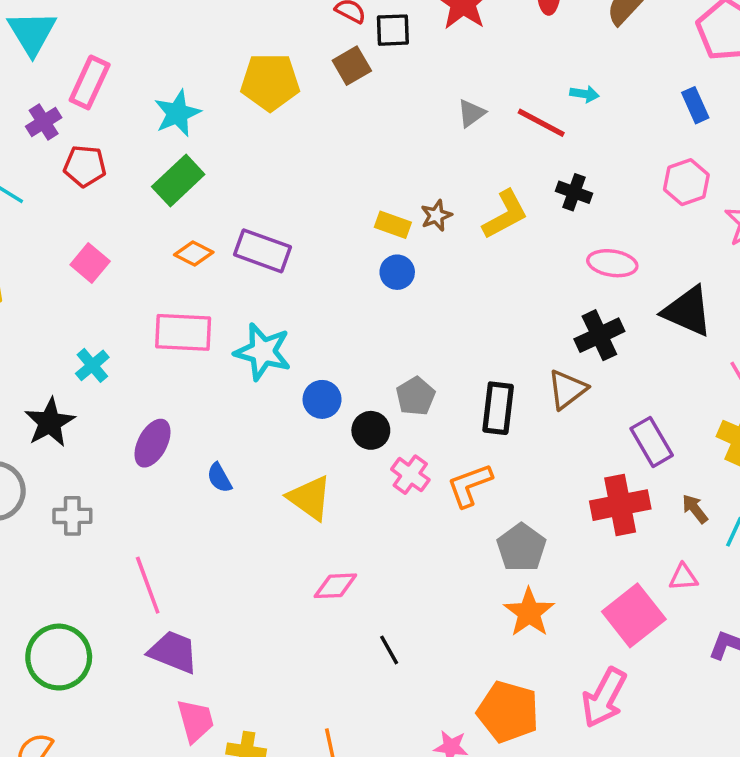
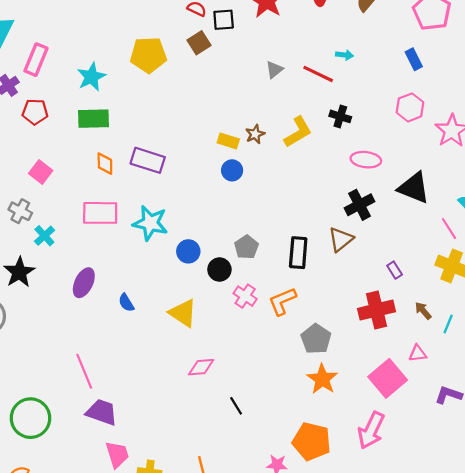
green rectangle: (178, 181) -> (94, 119), turned 44
orange diamond: (194, 254) -> (105, 164), turned 65
purple rectangle: (652, 442) -> (395, 270), size x0.6
gray cross: (72, 516) -> (20, 211), moved, turned 30

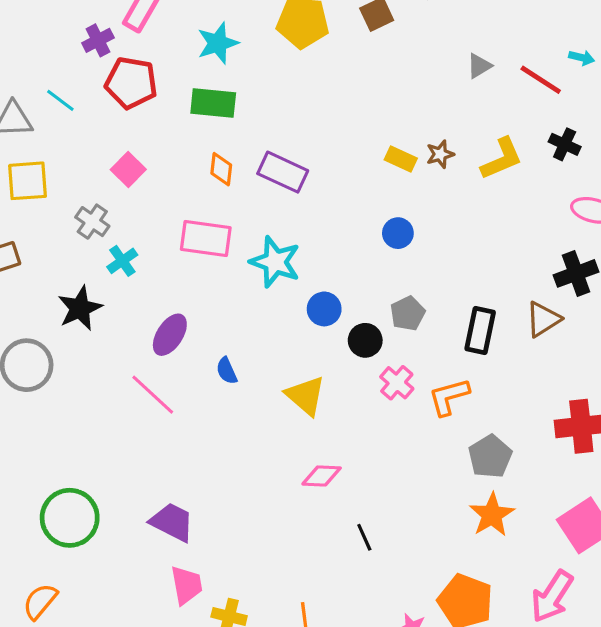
red pentagon: (35, 112) -> (131, 83), size x1.4
blue circle: (232, 170) -> (398, 233), moved
pink line: (84, 371) -> (153, 395), moved, turned -32

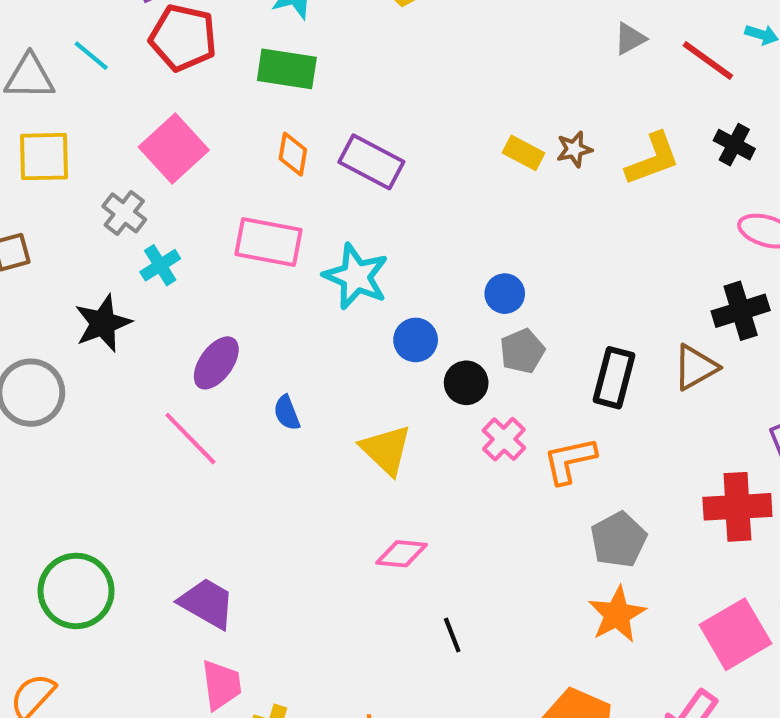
pink square: (128, 169) -> (174, 149), size x1.5
blue circle: (398, 233) -> (505, 294), moved

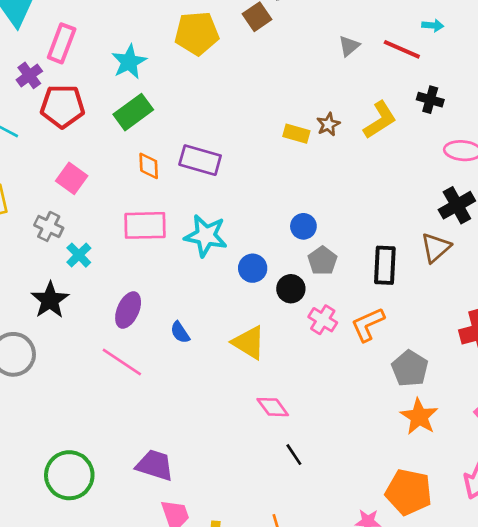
green rectangle: (287, 69) -> (133, 112), turned -33
pink square: (174, 149) -> (72, 178), size x0.7
pink diamond: (401, 554) -> (273, 407), turned 60
black line: (452, 635) -> (294, 455), moved

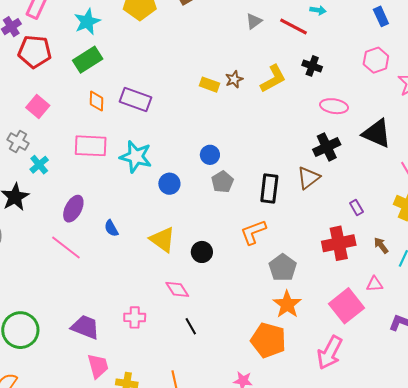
black circle: (291, 289) -> (202, 252), moved
pink cross: (323, 320) -> (135, 317), moved, turned -35
orange pentagon: (409, 492) -> (268, 340), moved

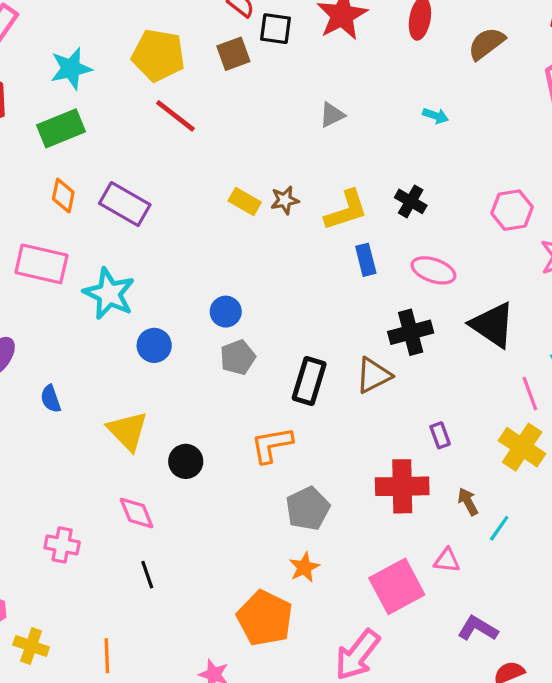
blue rectangle: (381, 16) -> (366, 260), moved
red line: (293, 27) -> (175, 116), moved
orange star: (287, 304) -> (304, 567), size x0.7

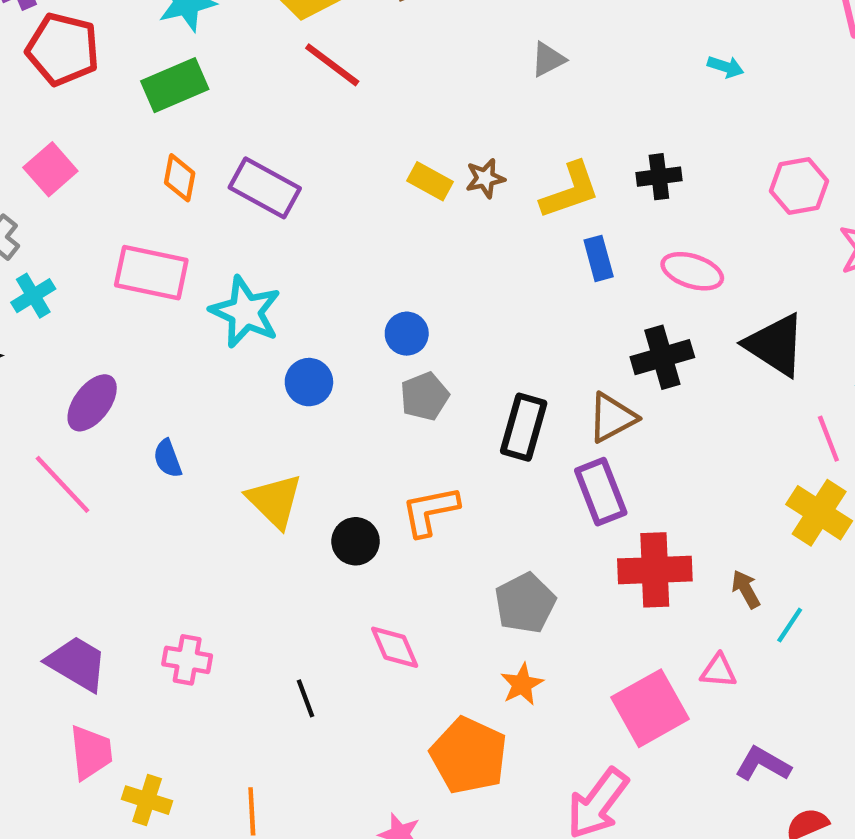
cyan arrow: (436, 116) -> (726, 67), moved
black cross: (411, 201) -> (659, 177), turned -36
purple rectangle: (440, 435) -> (601, 492), moved, size x1.8
orange L-shape: (272, 445) -> (430, 511), moved
pink diamond: (137, 513) -> (395, 647), moved

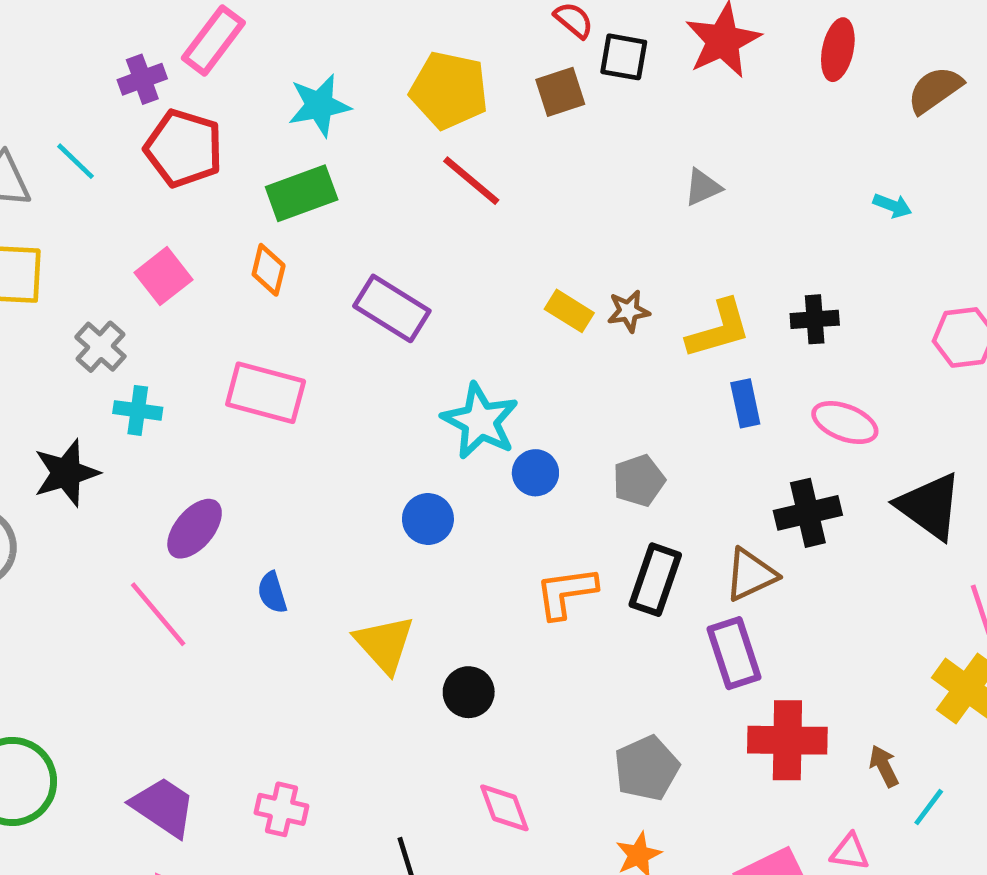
orange diamond: (180, 178) -> (269, 270), moved
cyan cross: (33, 296) -> (138, 410), turned 36
cyan star: (245, 312) -> (480, 421), moved
gray pentagon: (425, 396) -> (639, 481), moved
orange L-shape: (430, 511) -> (566, 593), moved

